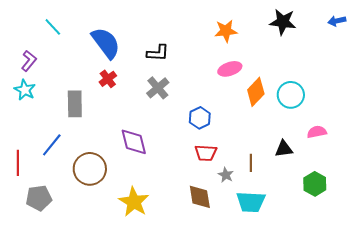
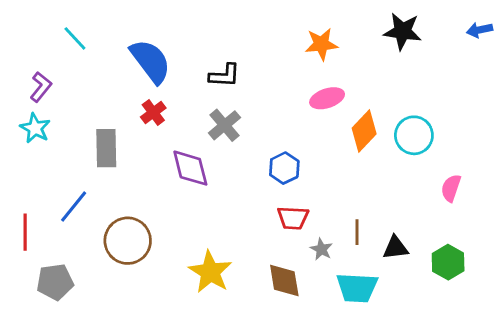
pink semicircle: (317, 132) -> (451, 188), turned -60
purple diamond: (134, 142) -> (190, 168), moved
black triangle: (284, 149) -> (395, 248), moved
yellow star: (134, 202) -> (210, 272), moved

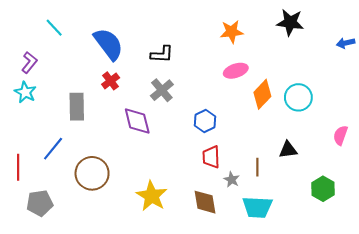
blue arrow: (479, 30) -> (346, 43), moved
pink semicircle: (451, 188) -> (340, 135), moved
red trapezoid: (293, 218) -> (211, 157), turned 85
black triangle: (395, 248) -> (288, 150), moved

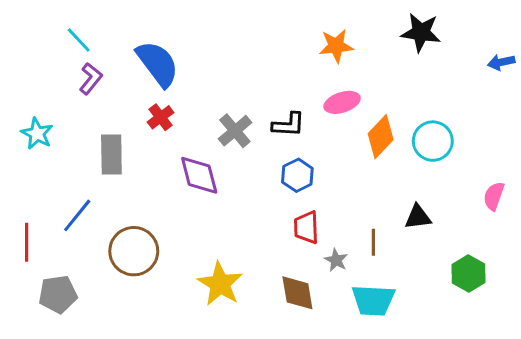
black L-shape: (162, 54) -> (288, 125), moved
purple L-shape: (29, 62) -> (91, 79), moved

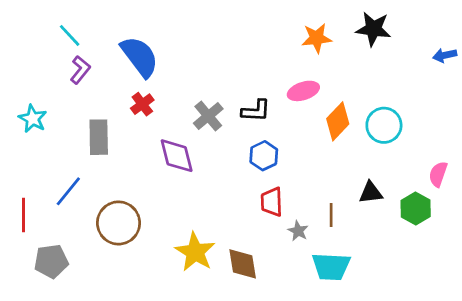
orange star: (336, 46) -> (317, 38), moved
green hexagon: (469, 273) -> (416, 208), moved
brown diamond: (297, 293) -> (243, 264), moved

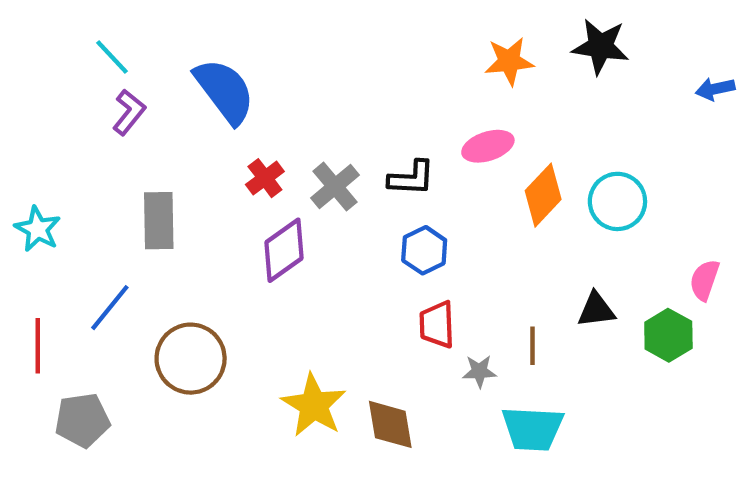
red cross: (142, 104) -> (265, 178), moved
cyan star: (33, 119) -> (38, 229), moved
purple diamond: (177, 156) -> (284, 250), turned 69
gray star: (298, 231) -> (479, 371), turned -30

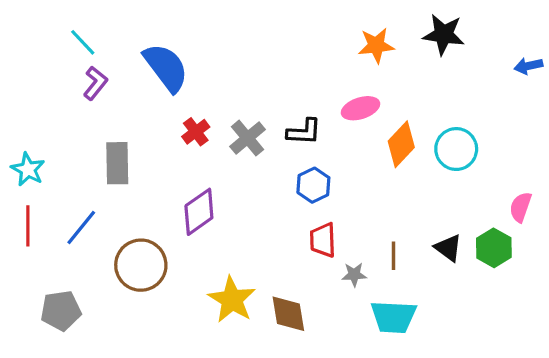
purple diamond: (284, 250) -> (199, 212), moved
black triangle: (596, 310) -> (448, 248), moved, turned 44
red line: (38, 346) -> (28, 226), moved

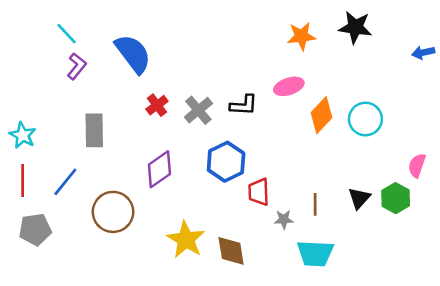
blue hexagon: (313, 185) -> (226, 162), moved, size x1.4
black triangle: (448, 248) -> (359, 198), turned 35
gray pentagon: (61, 311) -> (35, 230), moved

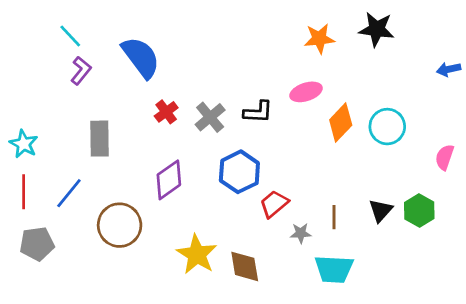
blue arrow: (423, 52) -> (449, 69), moved
pink semicircle: (417, 165) -> (445, 157), moved
red trapezoid: (259, 192) -> (274, 204), turned 52

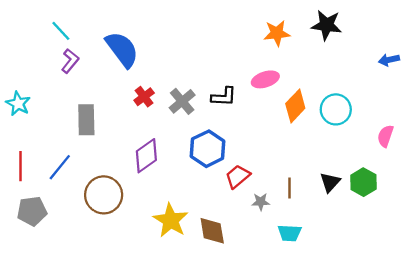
cyan star: (24, 144) -> (18, 104), moved
cyan trapezoid: (334, 269) -> (290, 233), size x0.7

